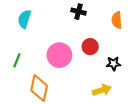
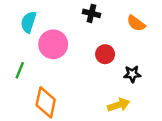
orange semicircle: (117, 20) -> (136, 23), turned -49
pink circle: (59, 55) -> (53, 44), moved

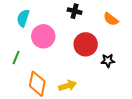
red circle: (105, 54) -> (86, 44), size x1.5
yellow arrow: (119, 105) -> (67, 86), moved

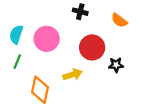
cyan semicircle: (23, 18) -> (16, 34), moved
yellow arrow: (67, 86) -> (73, 75), moved

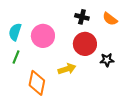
black cross: (80, 12) -> (82, 17), moved

